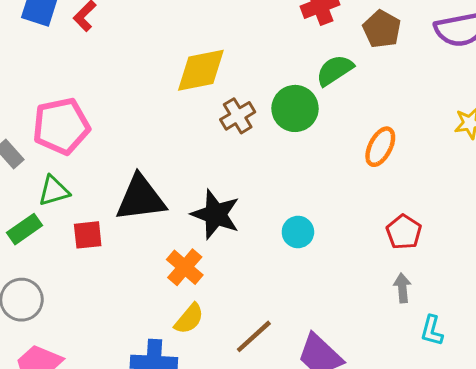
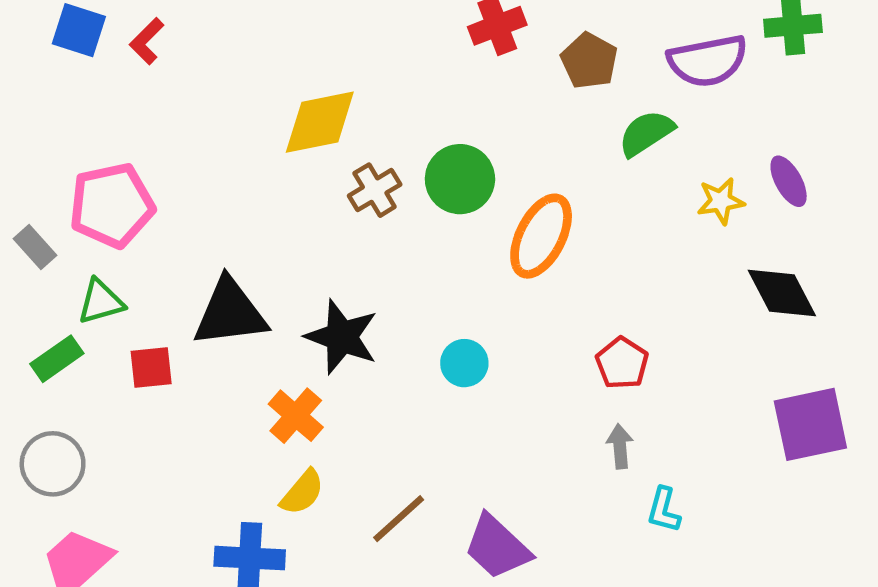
green semicircle: (335, 70) -> (646, 133), moved
orange ellipse: (380, 147) -> (541, 236), moved, size x1.4

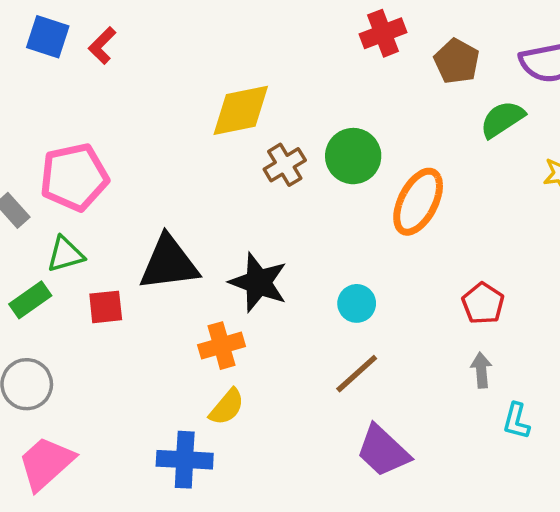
orange cross: (296, 416) -> (222, 346), turned 33
brown line: (399, 519) -> (357, 374), moved

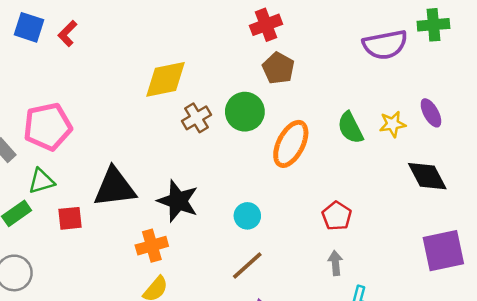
brown pentagon: (457, 61) -> (278, 68), moved
green semicircle: (502, 119) -> (350, 128), moved, turned -84

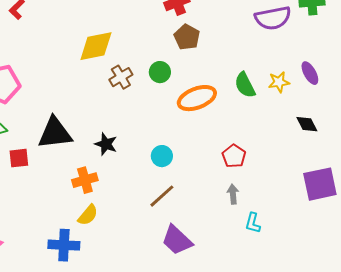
green circle: (245, 112) -> (160, 72), size x0.7
orange ellipse: (291, 144) -> (197, 98), turned 42
black diamond: (427, 176) -> (307, 124), size x0.7
black star: (178, 201) -> (106, 144), size x0.7

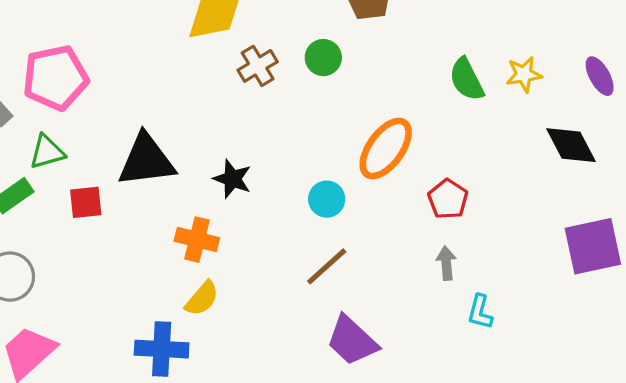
purple ellipse: (310, 73) -> (600, 76), moved
orange ellipse: (197, 98) -> (386, 149), moved, turned -33
black diamond: (307, 124) -> (571, 145), size x1.4
orange cross: (85, 180) -> (197, 240), turned 30

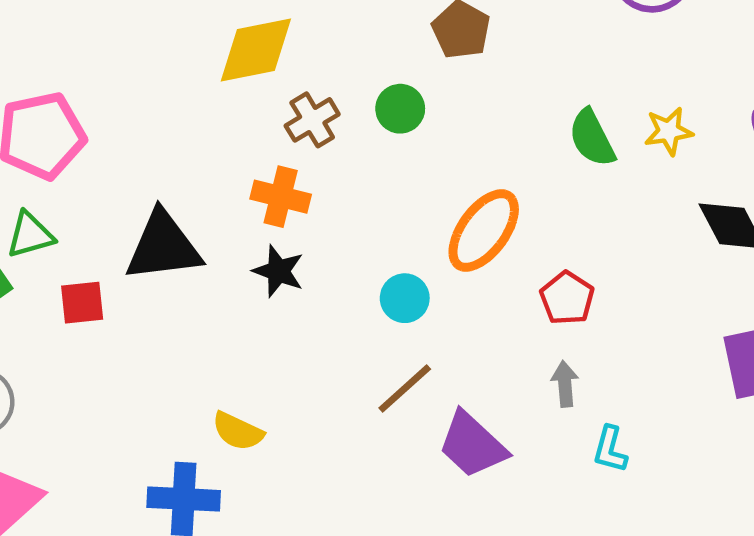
orange cross: (197, 240) -> (281, 197), moved
yellow semicircle: (202, 298) -> (238, 431), turned 75
purple trapezoid: (352, 341) -> (472, 445), moved

